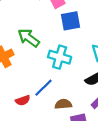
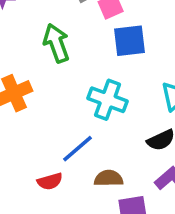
green arrow: (29, 38) -> (56, 43), moved, turned 30
red semicircle: (23, 100) -> (50, 181), moved

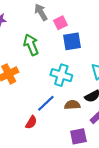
brown semicircle: (109, 178) -> (72, 105), moved
red semicircle: (50, 181) -> (31, 122), turned -40

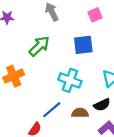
pink square: (60, 23) -> (95, 15), moved
green arrow: (31, 45) -> (39, 46), turned 65

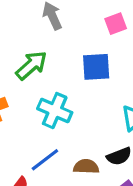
cyan cross: (70, 80) -> (55, 111), moved

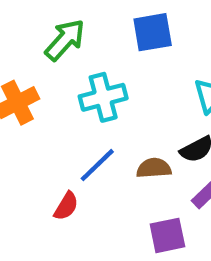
cyan cross: (55, 111) -> (103, 97), turned -32

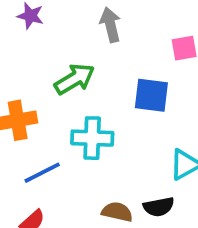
blue line: (97, 165) -> (42, 173), moved

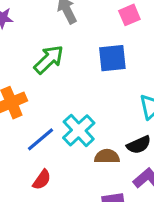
cyan cross: (92, 138) -> (79, 130), moved, turned -32

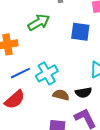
red semicircle: (42, 180) -> (15, 100), size x1.5

